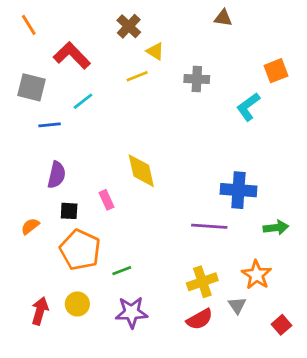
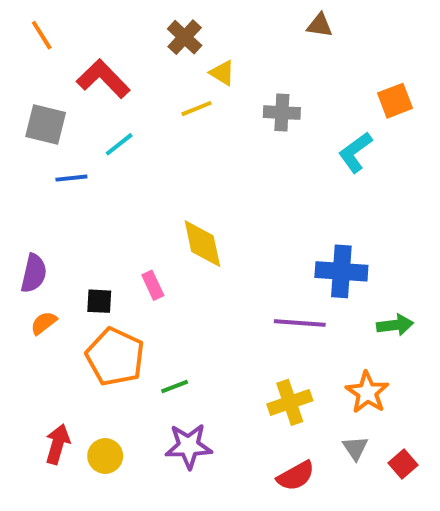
purple semicircle: (57, 175) -> (34, 273), moved
yellow circle: (77, 304) -> (105, 456), moved
gray triangle: (237, 305) -> (355, 448), moved
red semicircle: (200, 319) -> (296, 476), moved

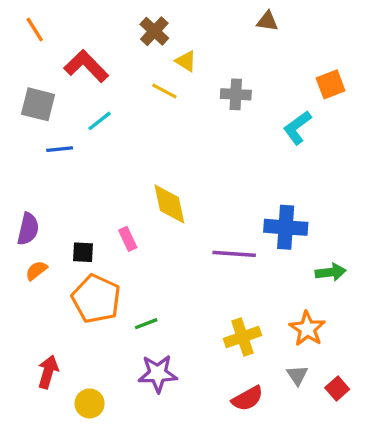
yellow line: (197, 109) -> (164, 91), turned 50
purple line: (300, 323) -> (234, 254), moved
yellow circle: (105, 456) -> (90, 403), moved

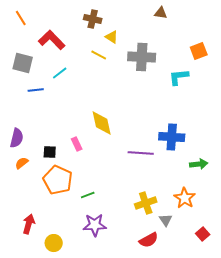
brown cross: (154, 31) -> (93, 19), turned -30
gray cross: (236, 94) -> (142, 57), size x1.5
cyan L-shape: (297, 128) -> (179, 77), turned 30
gray triangle: (297, 375) -> (166, 220), moved

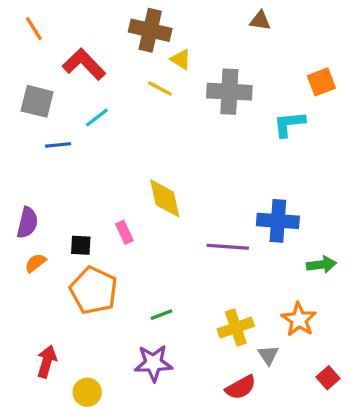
brown cross: (93, 19) -> (150, 30), size x1.4
green line: (88, 195) -> (161, 315), moved

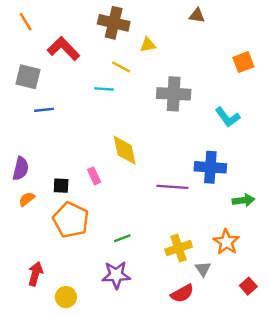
yellow triangle: (181, 59) -> (148, 45), moved, turned -42
gray cross: (229, 92) -> (174, 94), moved
cyan line: (97, 118) -> (104, 89), moved, turned 42
cyan L-shape: (289, 124) -> (228, 117), moved, turned -120

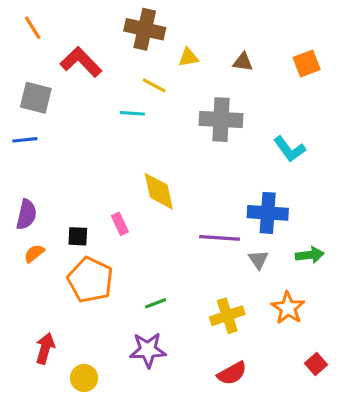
brown triangle: (197, 16) -> (243, 62), moved
orange square: (243, 62) -> (307, 64), moved
blue line: (44, 110) -> (25, 140), moved
gray triangle: (203, 269) -> (258, 260), moved

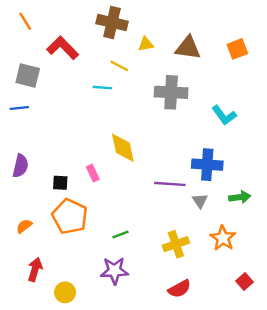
brown triangle: (243, 62) -> (188, 48), size x1.6
orange semicircle: (34, 253) -> (24, 226), moved

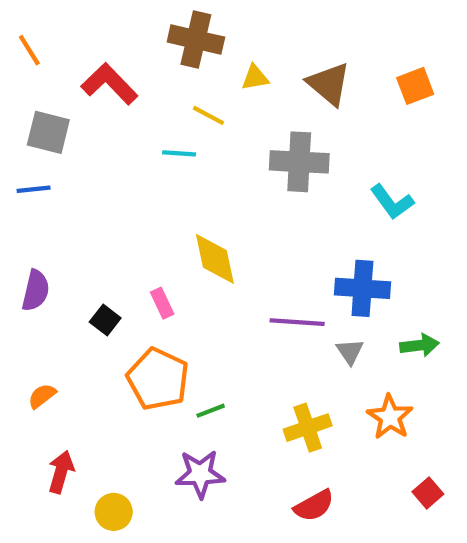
orange line: (25, 21) -> (29, 50), moved
brown triangle: (188, 48) -> (329, 84), turned 32
black square: (60, 183) -> (105, 320), turned 35
orange pentagon: (70, 216) -> (158, 379), moved

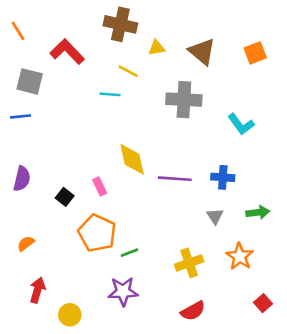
blue cross: (362, 288) -> (223, 177), size x0.7
purple line: (297, 322) -> (175, 179), moved

